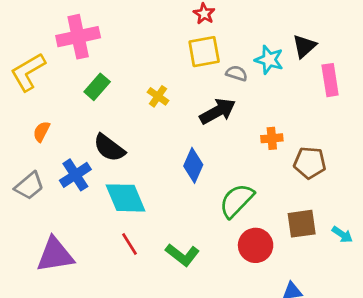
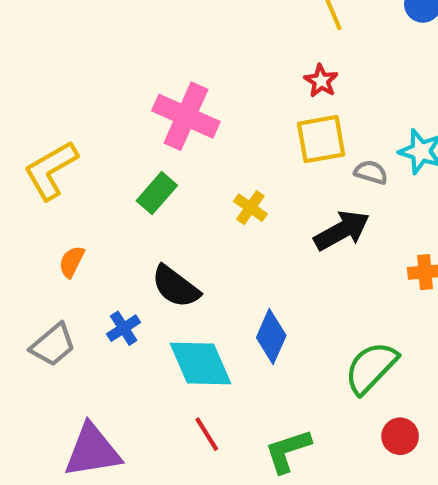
pink cross: (78, 37) -> (186, 116), moved, turned 36
blue diamond: (193, 165) -> (271, 336), moved
blue cross: (75, 175) -> (124, 328), size x0.7
red circle: (256, 245) -> (400, 436), size x0.7
green L-shape: (182, 255) -> (288, 451), turned 124

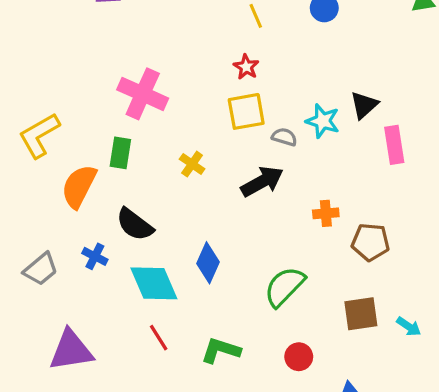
green rectangle: (157, 193) -> (120, 153), turned -32
orange semicircle: (72, 262) -> (79, 186), moved, size x1.8
blue cross: (124, 328) -> (95, 256), turned -30
red circle: (400, 436) -> (299, 357), moved
green L-shape: (288, 451) -> (221, 350), turned 36

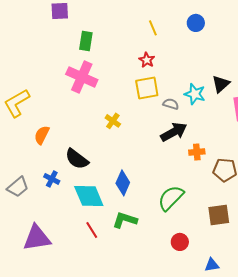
green rectangle: (120, 153) -> (86, 41), moved
black arrow: (262, 182) -> (174, 132), moved
orange semicircle: (79, 186) -> (42, 135), size x0.7
green L-shape: (221, 350) -> (125, 220), moved

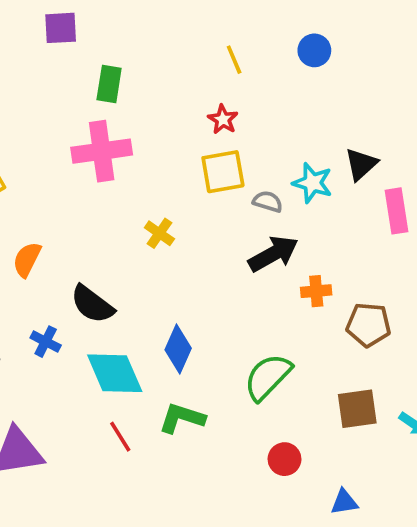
pink cross: (82, 77) -> (102, 151), turned -32

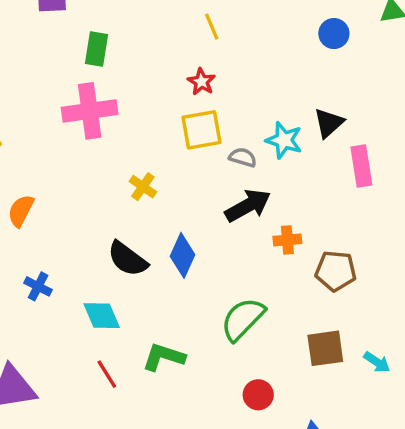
blue circle: (314, 50) -> (334, 34), moved
black semicircle: (92, 304) -> (127, 259), moved
blue diamond: (178, 349) -> (183, 255), moved
cyan diamond: (115, 373) -> (102, 316), size x0.7

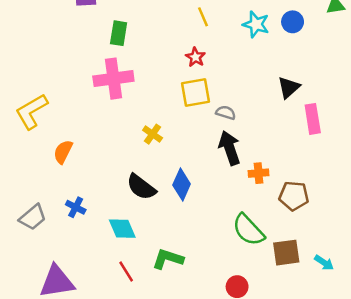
cyan star: (284, 140) -> (256, 24), moved
black arrow: (248, 206) -> (229, 148), turned -80
green semicircle: (243, 319) -> (248, 230), moved, turned -87

